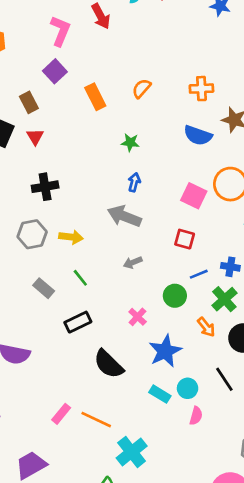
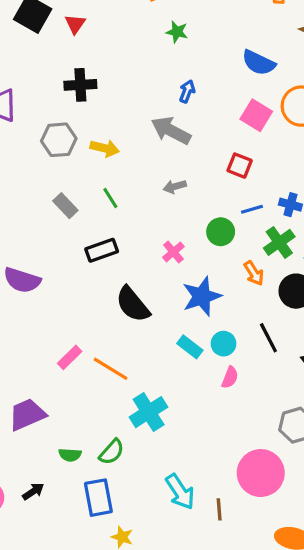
blue semicircle: (198, 135) -> (259, 63), moved
green star: (130, 142) -> (177, 32), moved

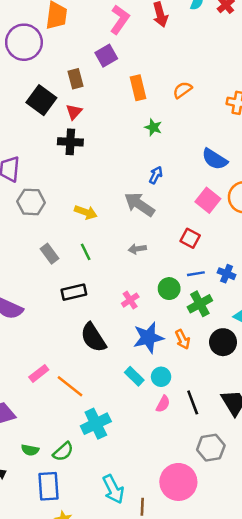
black cross: (80, 85) -> (70, 142), moved
gray hexagon: (59, 140) -> (31, 202), moved
green cross: (279, 242) -> (200, 304), moved
orange arrow: (254, 273) -> (183, 339), moved
black line: (268, 338) -> (193, 402), moved

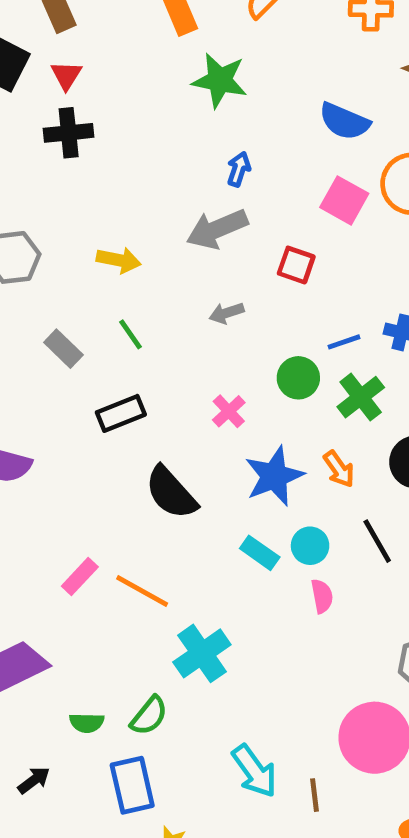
green star: (153, 127) -> (220, 80), size x1.6
gray arrow: (139, 204) -> (217, 229), turned -48
red square: (190, 238) -> (296, 265), moved
black line: (193, 402) -> (377, 541), moved
pink semicircle: (163, 404) -> (322, 596), turned -30

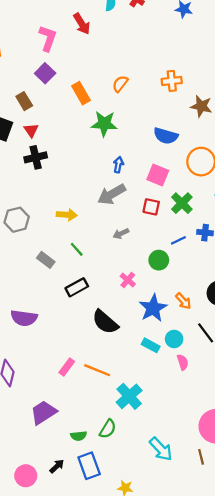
pink square: (344, 200) -> (158, 175), moved
green cross: (361, 397) -> (182, 203), moved
blue rectangle: (132, 785) -> (89, 466), moved
brown line: (314, 795) -> (201, 457), moved

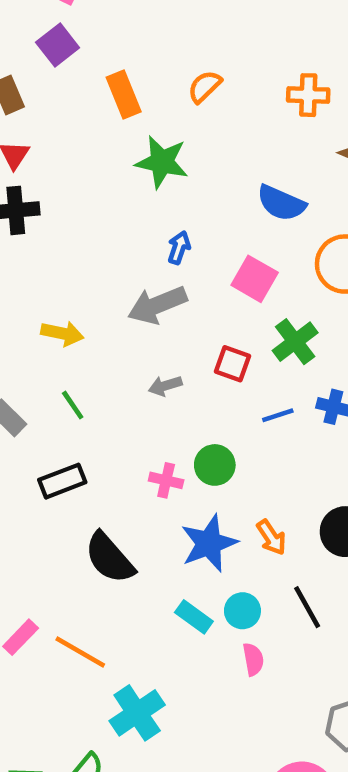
red square: (151, 207) -> (233, 364), moved
green circle: (159, 260) -> (215, 465), moved
pink cross: (128, 280) -> (166, 480), turned -35

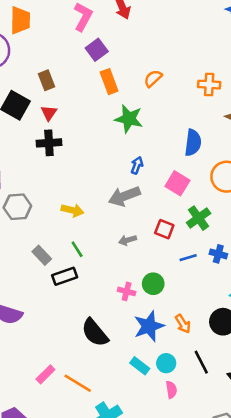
purple square: (58, 45) -> (97, 50), moved
blue semicircle: (281, 203) -> (193, 143), turned -108
black rectangle: (62, 481) -> (65, 276), moved

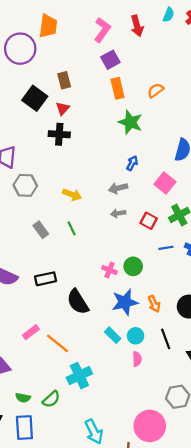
gray arrow: (124, 196) -> (118, 188), size x0.7
gray arrow: (127, 240) -> (118, 213), moved
black rectangle: (65, 276) -> (46, 279), moved

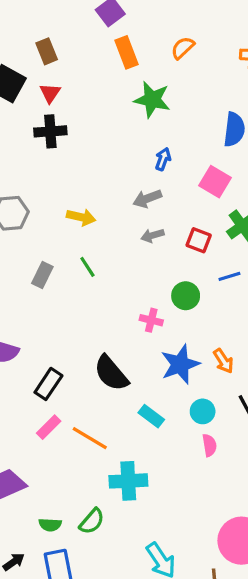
gray rectangle: (41, 230) -> (42, 275), turned 70
green circle: (133, 266) -> (186, 296), moved
black rectangle: (46, 279) -> (48, 384), moved, turned -36
cyan rectangle: (113, 335) -> (151, 416), moved
cyan cross: (79, 376) -> (128, 481), turned 30

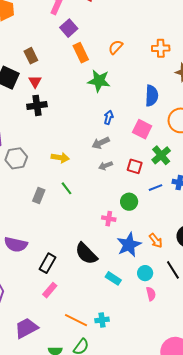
orange line: (90, 438) -> (76, 320), moved
cyan cross: (128, 481) -> (102, 320), size x0.6

